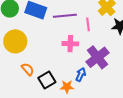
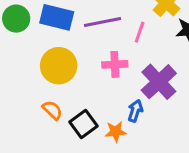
pink line: (88, 24) -> (140, 32), turned 32
yellow circle: (15, 41) -> (59, 66), moved

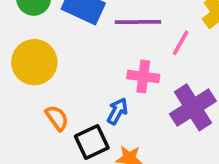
yellow circle: (59, 66) -> (34, 62), moved
blue arrow: (135, 111) -> (117, 111), moved

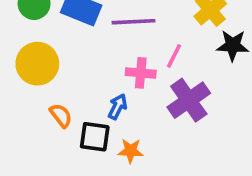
pink line: (181, 43) -> (174, 56), moved
black square: (92, 142) -> (95, 137), turned 36

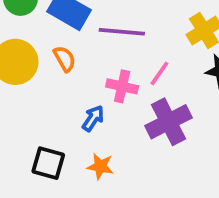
orange semicircle: (61, 115) -> (65, 59), moved
black square: (95, 137) -> (48, 163), moved

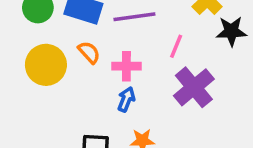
pink cross: (122, 86) -> (126, 66), moved

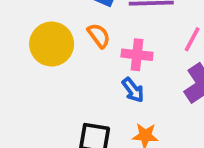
blue arrow: (126, 99) -> (133, 90), turned 115

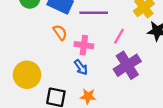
yellow circle: (52, 44) -> (27, 75), moved

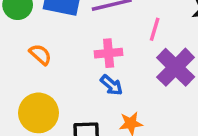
orange semicircle: (60, 32) -> (40, 54), moved

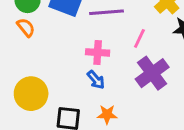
orange semicircle: (40, 54) -> (26, 27), moved

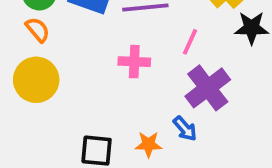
blue arrow: (96, 80) -> (185, 129), moved
yellow circle: (31, 94) -> (36, 80), moved

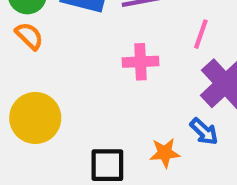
yellow circle: (36, 80) -> (35, 118), moved

